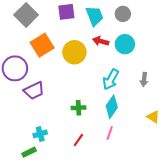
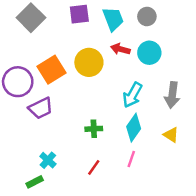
orange square: (42, 45) -> (52, 70), moved
gray arrow: (144, 79) -> (172, 95), size x1.5
yellow triangle: (153, 117) -> (171, 135), moved
cyan cross: (40, 134) -> (48, 160), turned -32

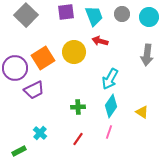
cyan circle: (149, 53) -> (149, 17), moved
gray arrow: (172, 95) -> (147, 55), moved
green rectangle: (35, 182) -> (19, 151), moved

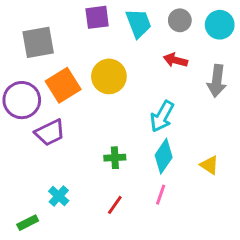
gray square: (26, 15) -> (38, 42), moved, turned 35
red arrow: (100, 41) -> (175, 60), moved

